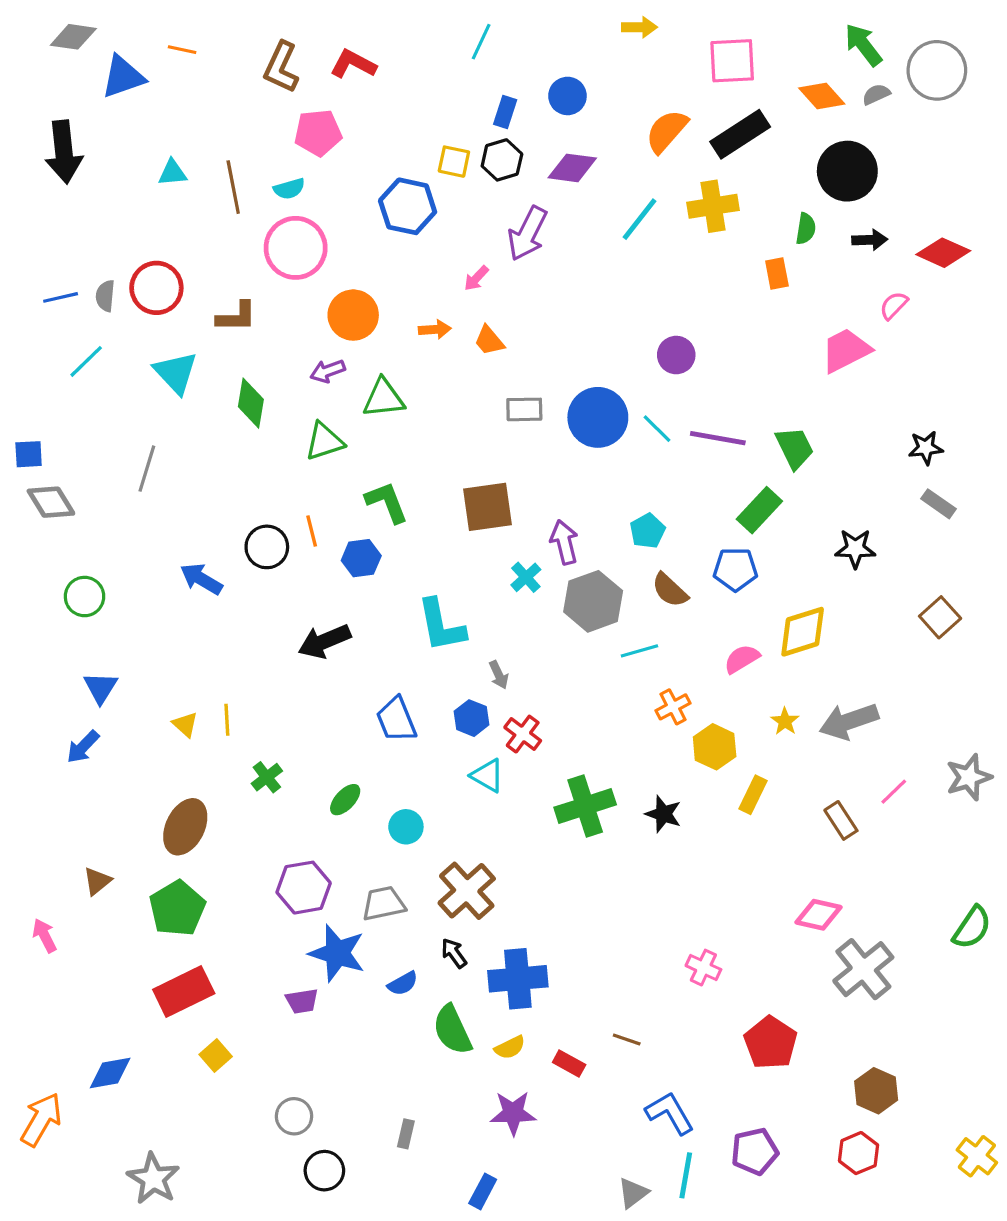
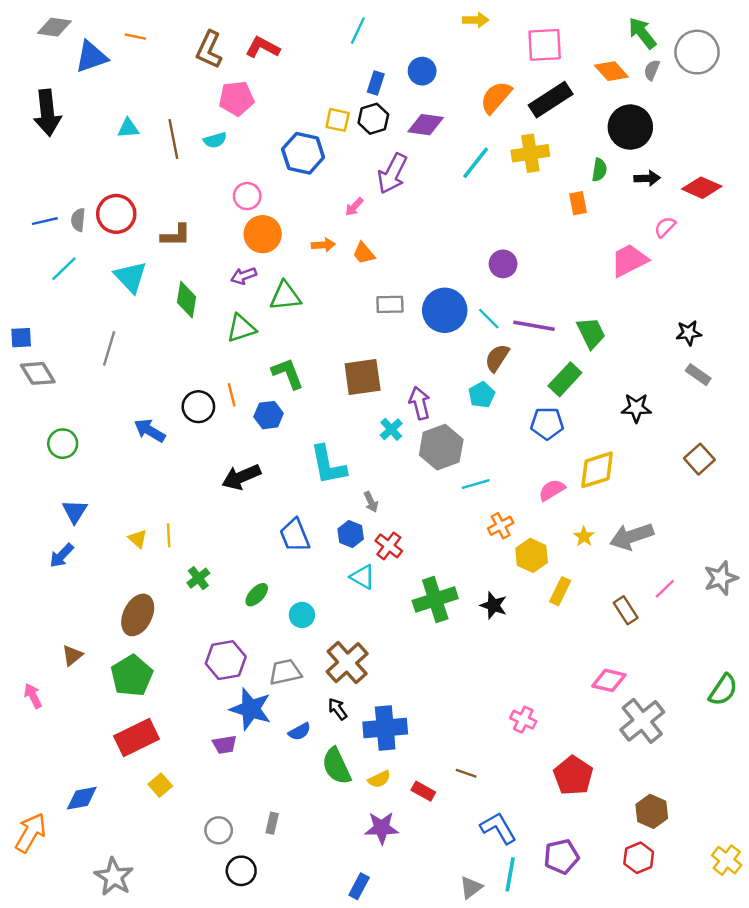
gray semicircle: (876, 94) -> (652, 70), turned -42
pink circle: (296, 248) -> (247, 196), moved, size x0.6
brown semicircle: (670, 590) -> (497, 358), moved, turned 80
gray rectangle: (406, 1134) -> (272, 823), moved

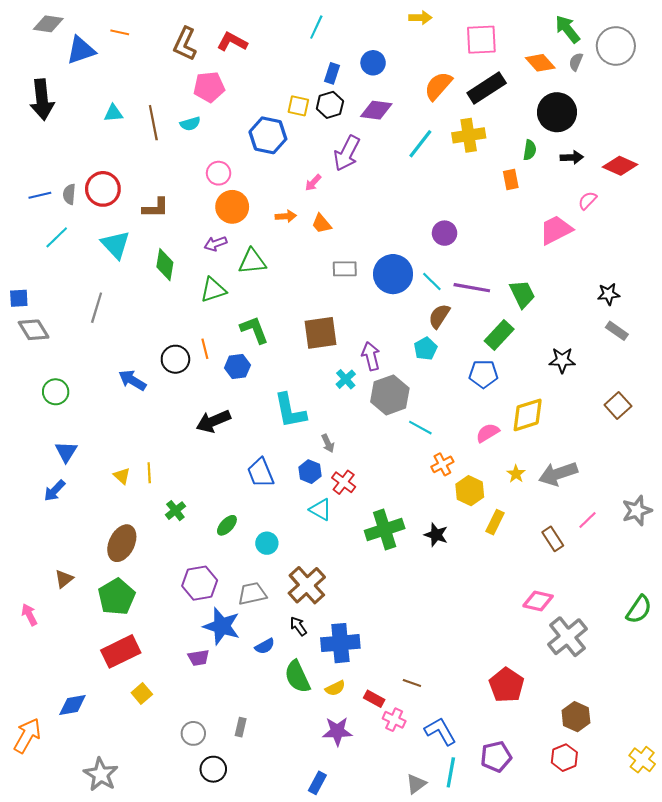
cyan line: (476, 484) -> (420, 428), turned 45
pink cross: (523, 720) -> (394, 720), moved

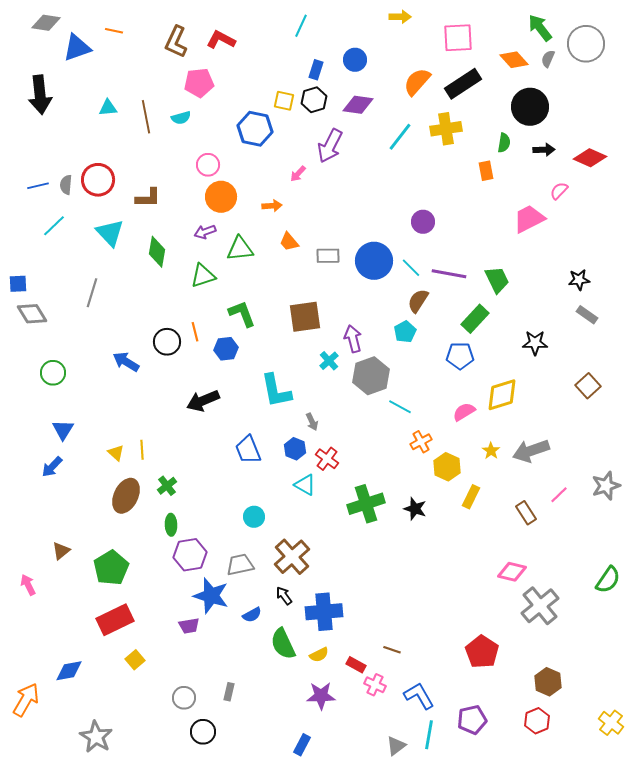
orange trapezoid: (322, 224) -> (289, 242), moved
green ellipse: (227, 525) -> (171, 525), moved, turned -45
brown ellipse: (122, 543) -> (126, 496), moved

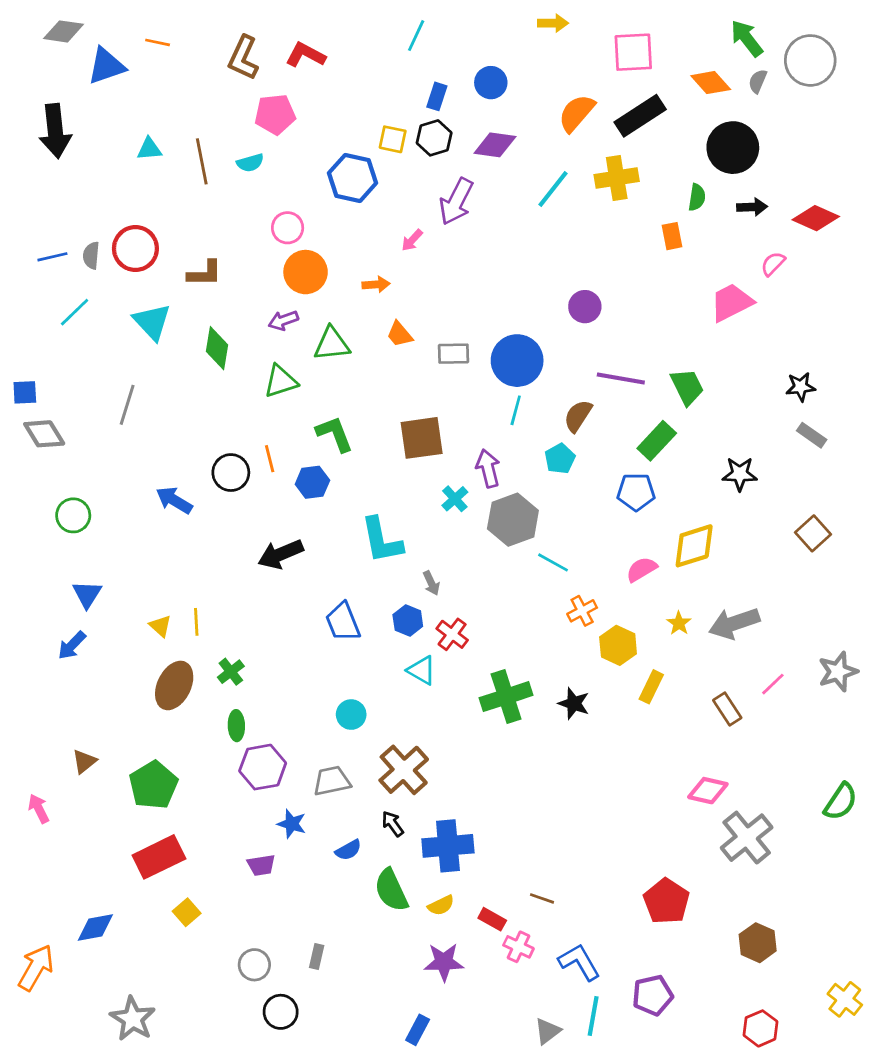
cyan line: (411, 268) -> (516, 410), moved, turned 60
blue star: (211, 596) -> (292, 824), size x0.6
red hexagon: (537, 721) -> (760, 1028), moved

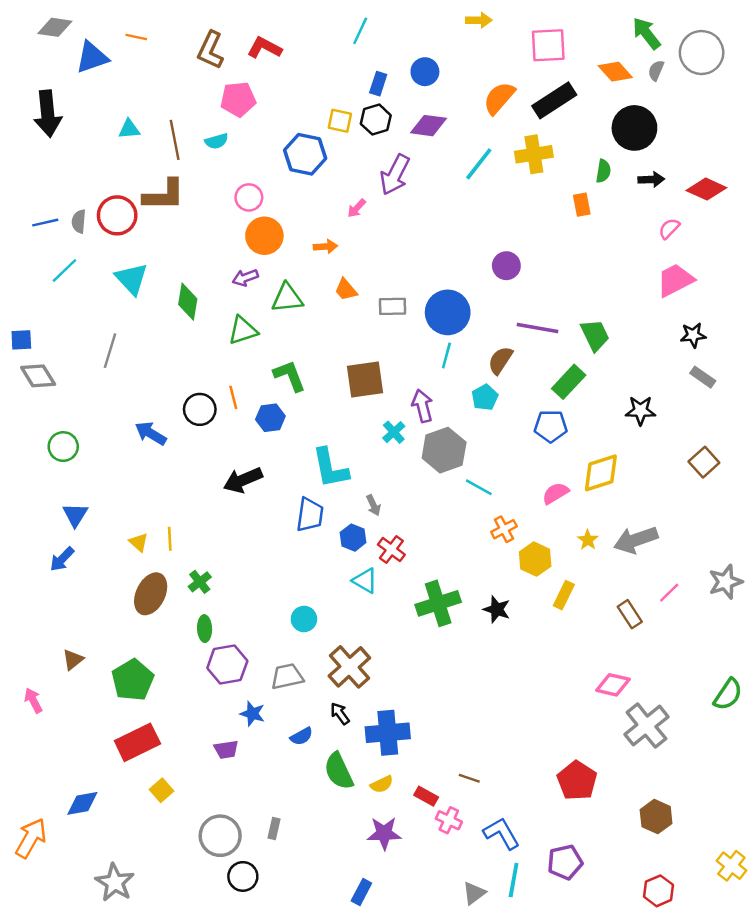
brown L-shape: (205, 273) -> (164, 195), moved, size x1.4
pink trapezoid: (731, 302) -> (675, 280), moved
blue trapezoid: (343, 622) -> (310, 515), moved, turned -150
gray circle: (254, 965) -> (220, 836), size x1.5

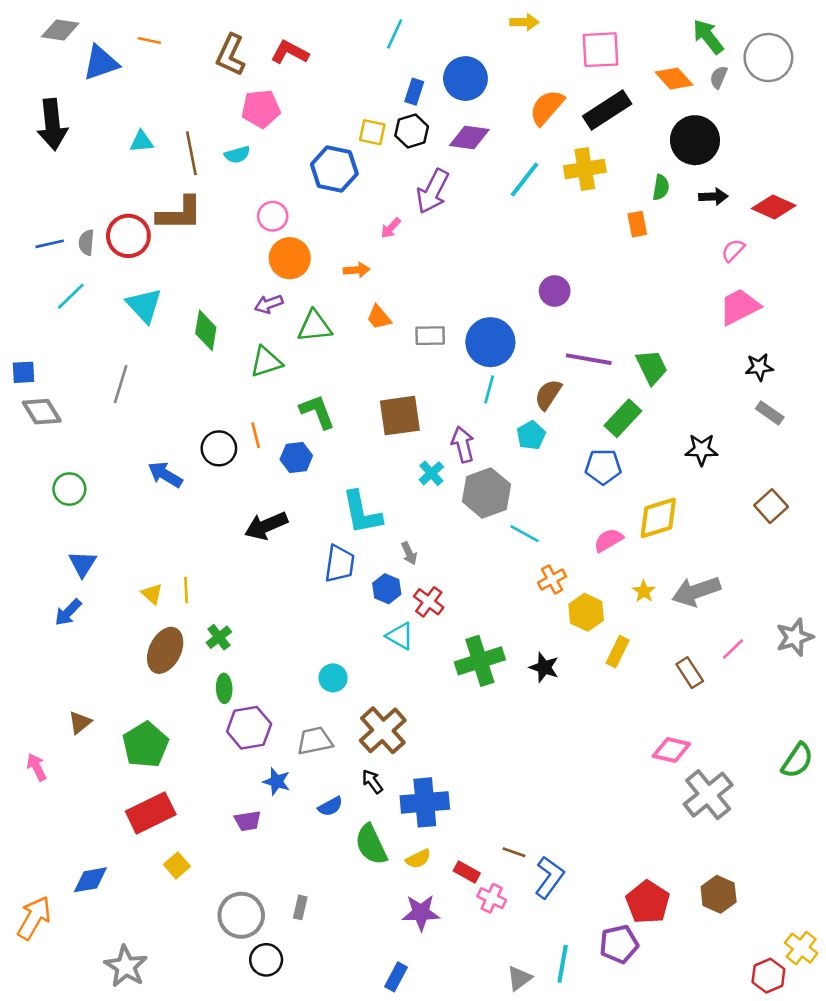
blue circle: (425, 72) -> (465, 79), size x1.4
red pentagon: (577, 781) -> (648, 902), moved
blue L-shape: (502, 833) -> (549, 877), moved, turned 66
red hexagon: (658, 891) -> (768, 976), moved

